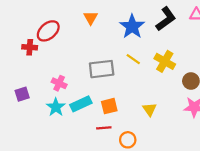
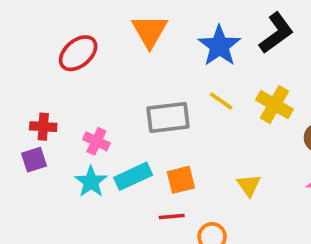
orange triangle: (91, 18) -> (150, 31), size x1.5
red cross: (30, 47) -> (43, 127), moved

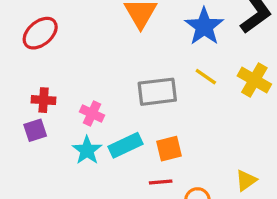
red ellipse: (78, 53) -> (40, 33), moved
yellow triangle: (249, 185) -> (246, 180), moved, turned 30

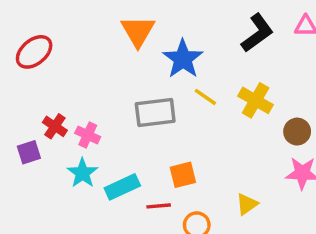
blue star: (204, 26) -> (183, 59), moved
red cross: (44, 100) -> (55, 126), moved, turned 30
cyan rectangle: (125, 145) -> (122, 187), moved
orange square: (169, 149) -> (183, 175), moved

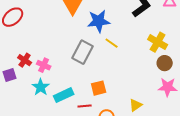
blue star: (183, 59) -> (99, 21), turned 30
yellow cross: (256, 100) -> (158, 42), moved
gray rectangle: (155, 112) -> (83, 52), turned -55

